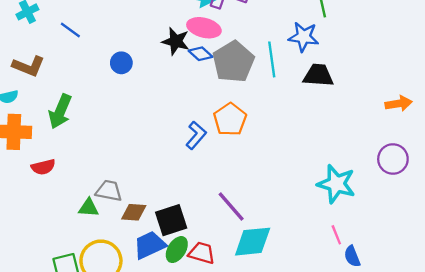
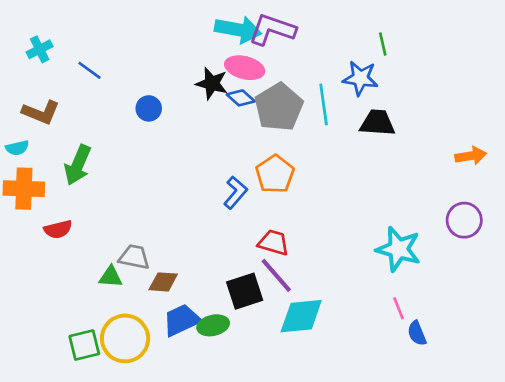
black square: (171, 220) -> (245, 291), moved
green ellipse: (177, 250) -> (213, 325), turned 45
red trapezoid: (202, 253) -> (274, 243), moved

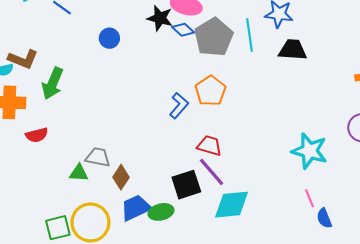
brown L-shape: (41, 112) -> (23, 59), moved
brown diamond: (163, 282) -> (121, 177), turned -60

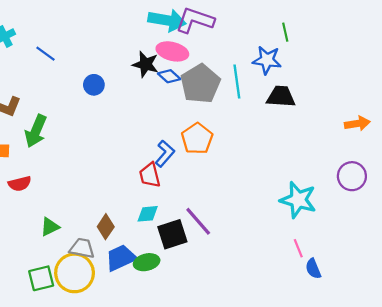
red trapezoid: (209, 146) -> (150, 175), moved, turned -120
gray trapezoid: (98, 157) -> (82, 248), moved
green triangle: (79, 173) -> (50, 227), moved, turned -30
cyan diamond: (232, 205) -> (148, 214), moved, size x0.6

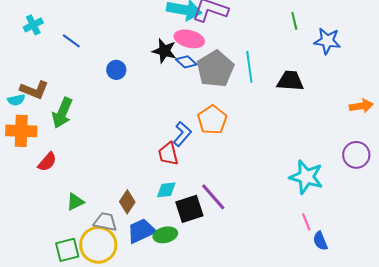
blue star: (267, 60) -> (327, 41), moved
red semicircle: (20, 184) -> (47, 162), turned -35

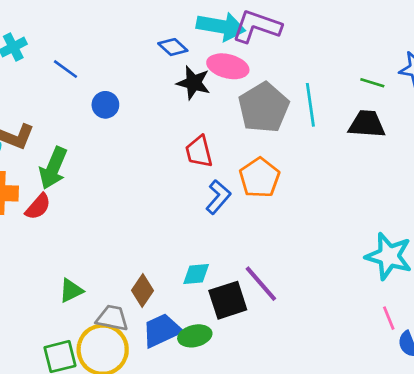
green line: (294, 21) -> (372, 83), moved, turned -60
blue diamond: (186, 62) -> (173, 47), moved
blue circle: (116, 70) -> (105, 105), moved
red trapezoid: (168, 154) -> (199, 152), moved
red semicircle: (47, 162) -> (38, 207), moved

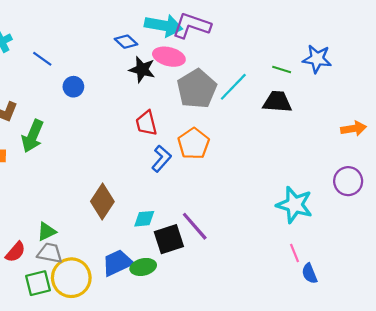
cyan line: (310, 105) -> (233, 87), turned 52
red semicircle: (38, 207) -> (15, 252), moved
brown diamond: (143, 291) -> (102, 202), moved, size x1.4
gray trapezoid: (112, 318) -> (50, 253), moved

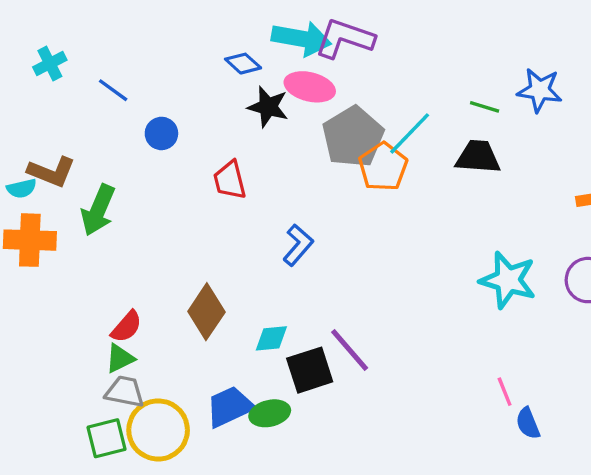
red trapezoid: (146, 123) -> (230, 180), moved
orange pentagon: (194, 144) -> (383, 167), moved
cyan star: (294, 205) -> (508, 280), moved
red semicircle: (15, 252) -> (126, 327), moved

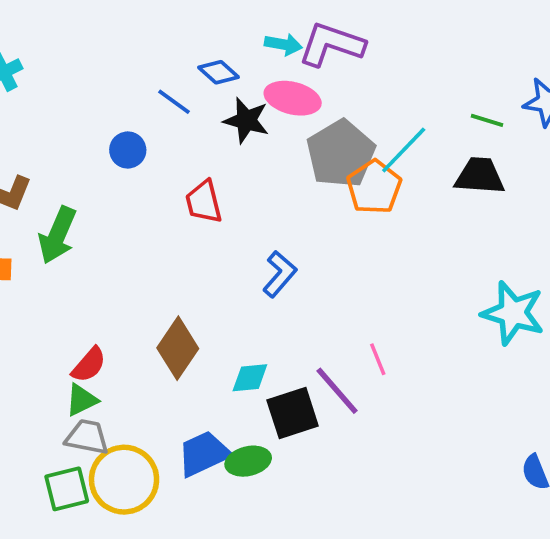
cyan arrow: (301, 39) -> (283, 44), size x0.6
blue line: (113, 90) -> (174, 102), moved
pink line: (505, 392) -> (378, 359), moved

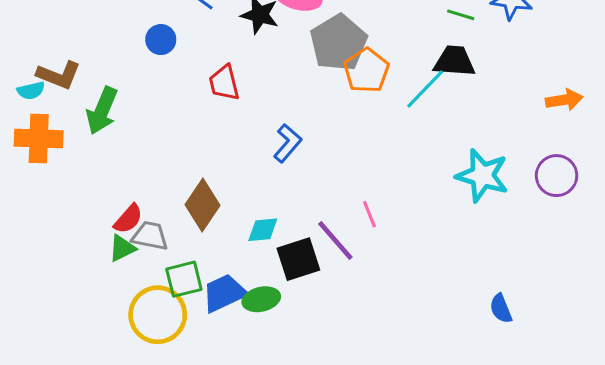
cyan line: (404, 150) -> (425, 89), moved
gray trapezoid: (87, 437) -> (150, 236), moved
green square: (67, 489) -> (184, 279), moved

